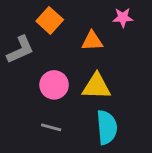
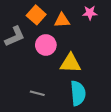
orange triangle: (92, 41) -> (62, 20), moved
pink circle: (54, 85) -> (46, 45), moved

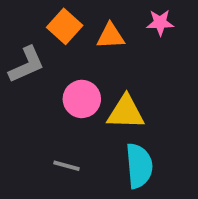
pink circle: (46, 45) -> (82, 99), moved

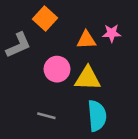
pink star: (160, 23) -> (112, 33), moved
orange triangle: (110, 36) -> (86, 40), moved

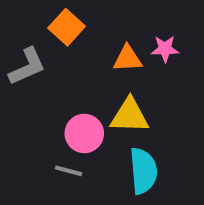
pink circle: (57, 69) -> (84, 133), moved

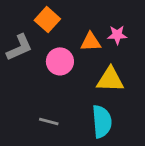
yellow triangle: (130, 116) -> (110, 80), moved
pink circle: (84, 133) -> (60, 61), moved

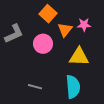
orange square: (47, 20) -> (48, 14), moved
orange triangle: (91, 42) -> (65, 30), turned -49

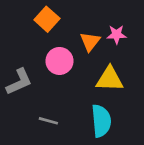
orange square: (48, 14) -> (47, 19), moved
gray L-shape: (14, 34) -> (19, 82), moved

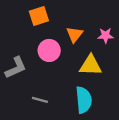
orange square: (47, 19) -> (39, 16), turned 30
pink star: (117, 35) -> (105, 36), moved

